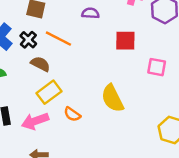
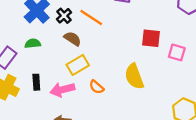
red square: (125, 41) -> (151, 38), moved

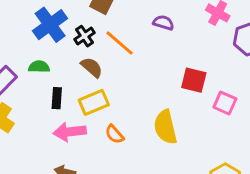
black rectangle: (36, 82) -> (57, 98), moved

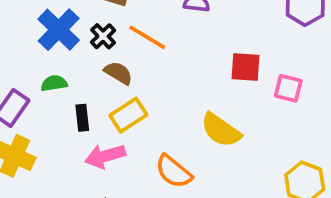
yellow semicircle: (165, 127) -> (221, 130), turned -32
orange semicircle: (115, 134) -> (174, 171), moved, size x1.5

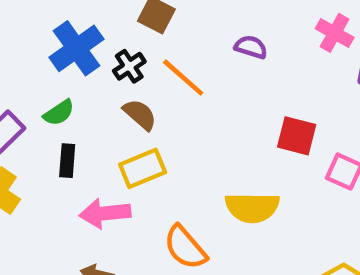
green semicircle: (54, 83) -> (59, 113), turned 145
black rectangle: (82, 118) -> (67, 161), moved
yellow semicircle: (221, 130) -> (252, 207), turned -45

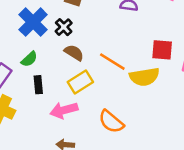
orange line: (183, 78) -> (112, 62), moved
yellow semicircle: (252, 207) -> (144, 77), moved

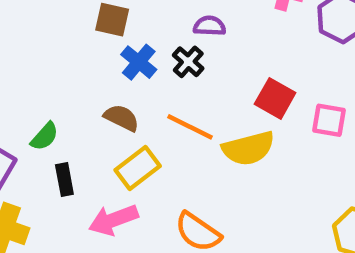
blue cross: (33, 22) -> (139, 62), moved, size x0.7
black cross: (64, 27) -> (188, 62), moved
red square: (162, 50) -> (275, 98), turned 30

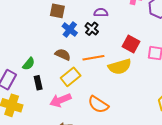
orange line: (190, 127) -> (93, 58), turned -35

